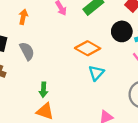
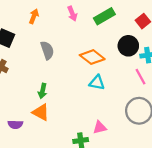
gray semicircle: (27, 51) -> (47, 50), moved
cyan triangle: (96, 73) -> (97, 83), turned 49

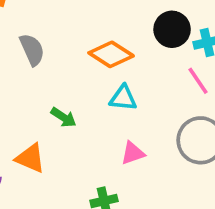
green arrow: (43, 91) -> (63, 117), moved, turned -64
pink triangle: (100, 127) -> (133, 153), moved

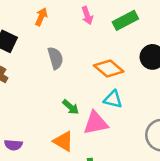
pink triangle: (133, 153) -> (96, 123), moved, size x1.5
orange triangle: (30, 158) -> (63, 141), moved

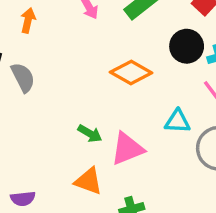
gray semicircle: (55, 58) -> (23, 77), moved
cyan triangle: (113, 99) -> (177, 121), moved

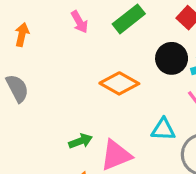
green arrow: (90, 134) -> (81, 141), turned -50

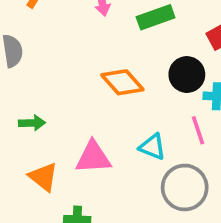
green arrow: (81, 141) -> (32, 123), moved

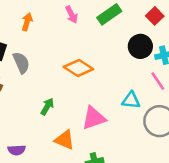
orange diamond: (122, 82) -> (78, 68), moved
green arrow: (32, 123) -> (47, 107), turned -42

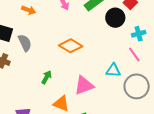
orange arrow: (27, 22) -> (29, 10), turned 96
black circle: (140, 46) -> (115, 18), moved

